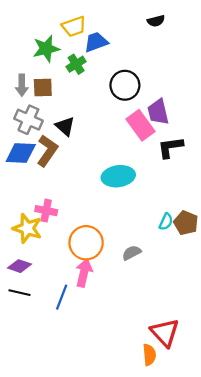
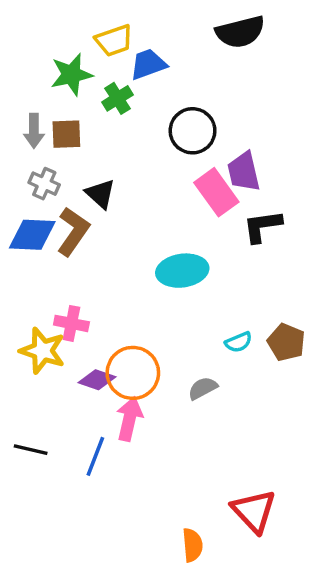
black semicircle: (156, 21) -> (240, 32), size x1.8
gray cross: (28, 120) -> (44, 184), size x0.7
cyan semicircle: (166, 222) -> (239, 342), moved, turned 42
purple diamond: (20, 266) -> (97, 380), moved
orange semicircle: (149, 355) -> (193, 545), moved

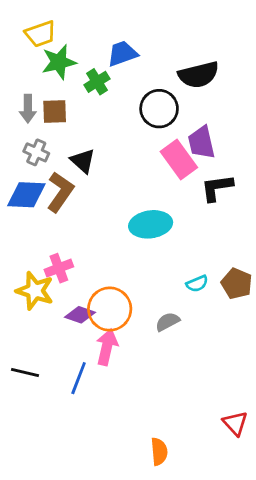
black semicircle: (240, 32) -> (199, 75), moved
yellow trapezoid: (114, 40) -> (41, 34), moved
pink cross: (71, 323) -> (59, 268), turned -32
red triangle: (254, 511) -> (235, 423), moved, size x0.7

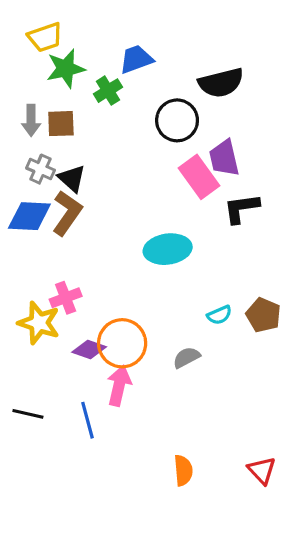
black triangle: (83, 161) -> (72, 178), moved
blue line: (79, 378) -> (88, 420), turned -36
orange semicircle: (159, 452) -> (183, 470), moved

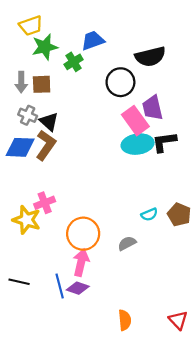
cyan ellipse: (168, 249) -> (138, 144), moved
purple diamond: (89, 350) -> (78, 288), moved

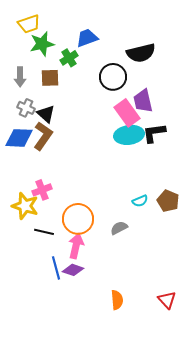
brown square: (42, 84) -> (50, 78), moved
black line: (19, 282) -> (44, 232), moved

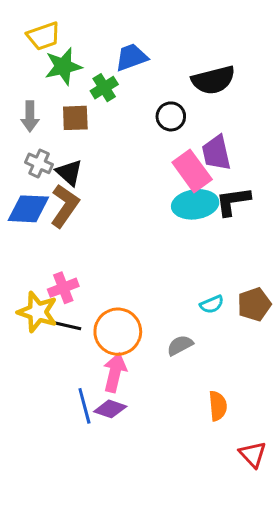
black circle: (113, 77) -> (171, 116), size x0.7
brown pentagon: (168, 201) -> (254, 304), turned 30
black line: (44, 232) -> (66, 326), moved
orange semicircle: (117, 300) -> (218, 406), moved

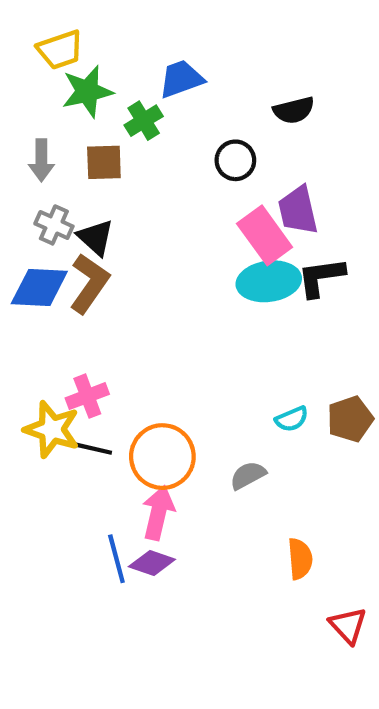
black semicircle: (213, 80) -> (294, 110), size x0.7

